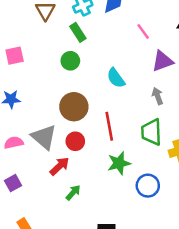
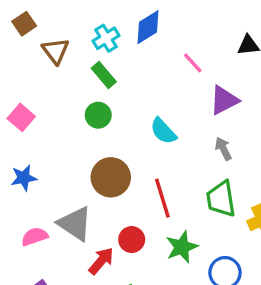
pink square: (15, 56) -> (21, 117), turned -30
red circle: (75, 141) -> (132, 240), moved

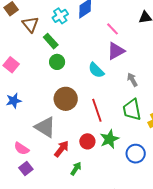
green rectangle: (104, 75) -> (51, 41), moved
purple triangle: (224, 100) -> (116, 51), moved
pink semicircle: (35, 237) -> (22, 149), moved, turned -126
red circle: (132, 240) -> (87, 141), moved

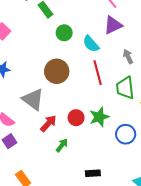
green circle: (57, 62) -> (64, 33), moved
red line: (97, 110) -> (98, 73), moved

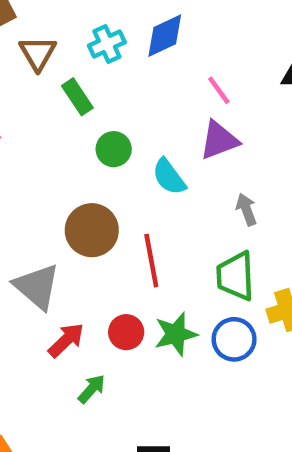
red line: (98, 73) -> (151, 261), moved
blue circle: (126, 134) -> (234, 339), moved

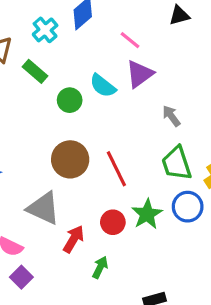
cyan semicircle: (169, 177) -> (103, 86), moved

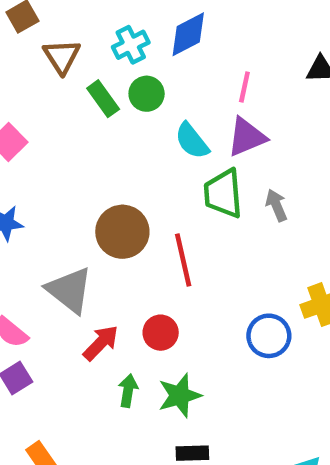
pink line: (130, 40) -> (244, 87), turned 50
green circle: (70, 100) -> (147, 94), moved
green trapezoid: (177, 163) -> (223, 194), moved
green star: (147, 214) -> (180, 395), moved
green arrow: (100, 267) -> (128, 391), turned -30

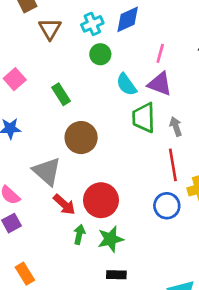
green rectangle: (103, 99) -> (61, 94), moved
purple triangle: (247, 137) -> (160, 84), turned 40
red line: (183, 260) -> (173, 165), moved
red circle: (161, 333) -> (101, 200), size x1.6
red arrow: (101, 343) -> (64, 204), turned 85

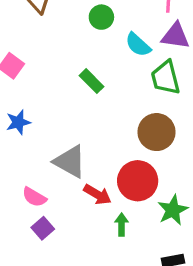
green rectangle: (61, 94) -> (91, 81), moved
brown circle: (81, 138) -> (157, 132), moved
green star: (111, 239) -> (173, 210), moved

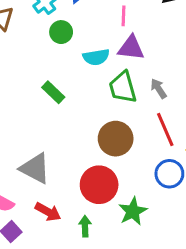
cyan semicircle: (138, 45) -> (96, 57), turned -50
red arrow: (97, 194) -> (48, 212), moved

